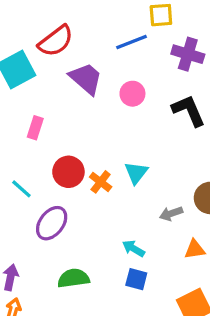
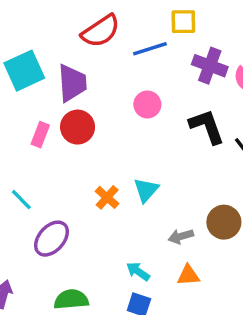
red semicircle: (56, 41) -> (101, 31), moved
purple trapezoid: (86, 78) -> (72, 83), moved, turned 42
red circle: (68, 172) -> (78, 127), moved
orange triangle: (195, 249) -> (188, 275), moved

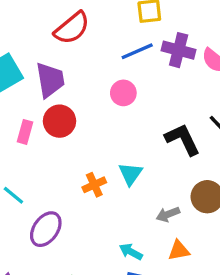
blue line: (150, 49) -> (137, 51), moved
black L-shape: (207, 127) -> (183, 139), moved
orange cross: (107, 197) -> (94, 185), turned 30

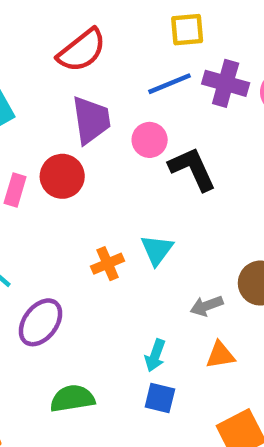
purple trapezoid: (50, 80) -> (91, 120), moved
black L-shape: (183, 139) -> (192, 169), moved
cyan arrow: (131, 252) -> (155, 355), turned -100

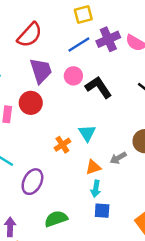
purple cross: (226, 83) -> (108, 39), turned -30
orange triangle: (220, 355) -> (93, 167), moved

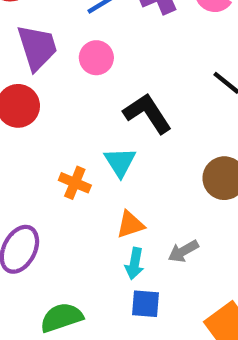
black L-shape: (99, 87) -> (147, 113), moved
orange cross: (62, 145) -> (75, 183), turned -35
gray arrow: (118, 158) -> (183, 251), moved

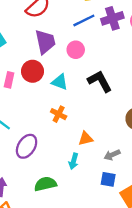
cyan triangle: (120, 162) -> (60, 82), moved, turned -42
cyan arrow: (134, 264) -> (74, 161), moved
blue square: (145, 304) -> (108, 179), moved

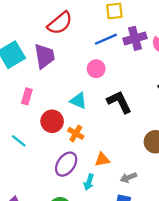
purple trapezoid: (45, 42) -> (44, 56), moved
red circle: (33, 71) -> (52, 121), moved
purple ellipse: (27, 146) -> (66, 164), moved

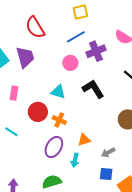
red semicircle: (60, 23) -> (35, 27), turned 105
purple cross: (135, 38) -> (96, 51), moved

